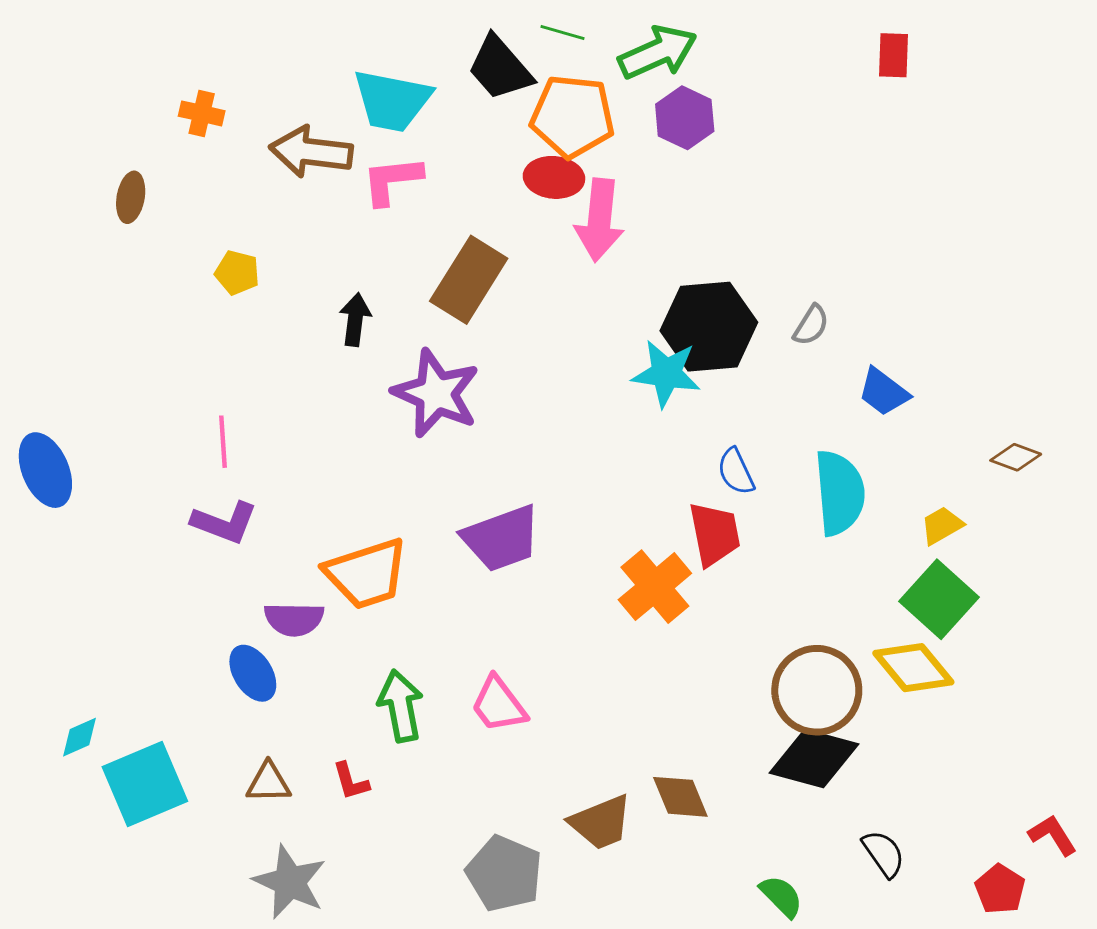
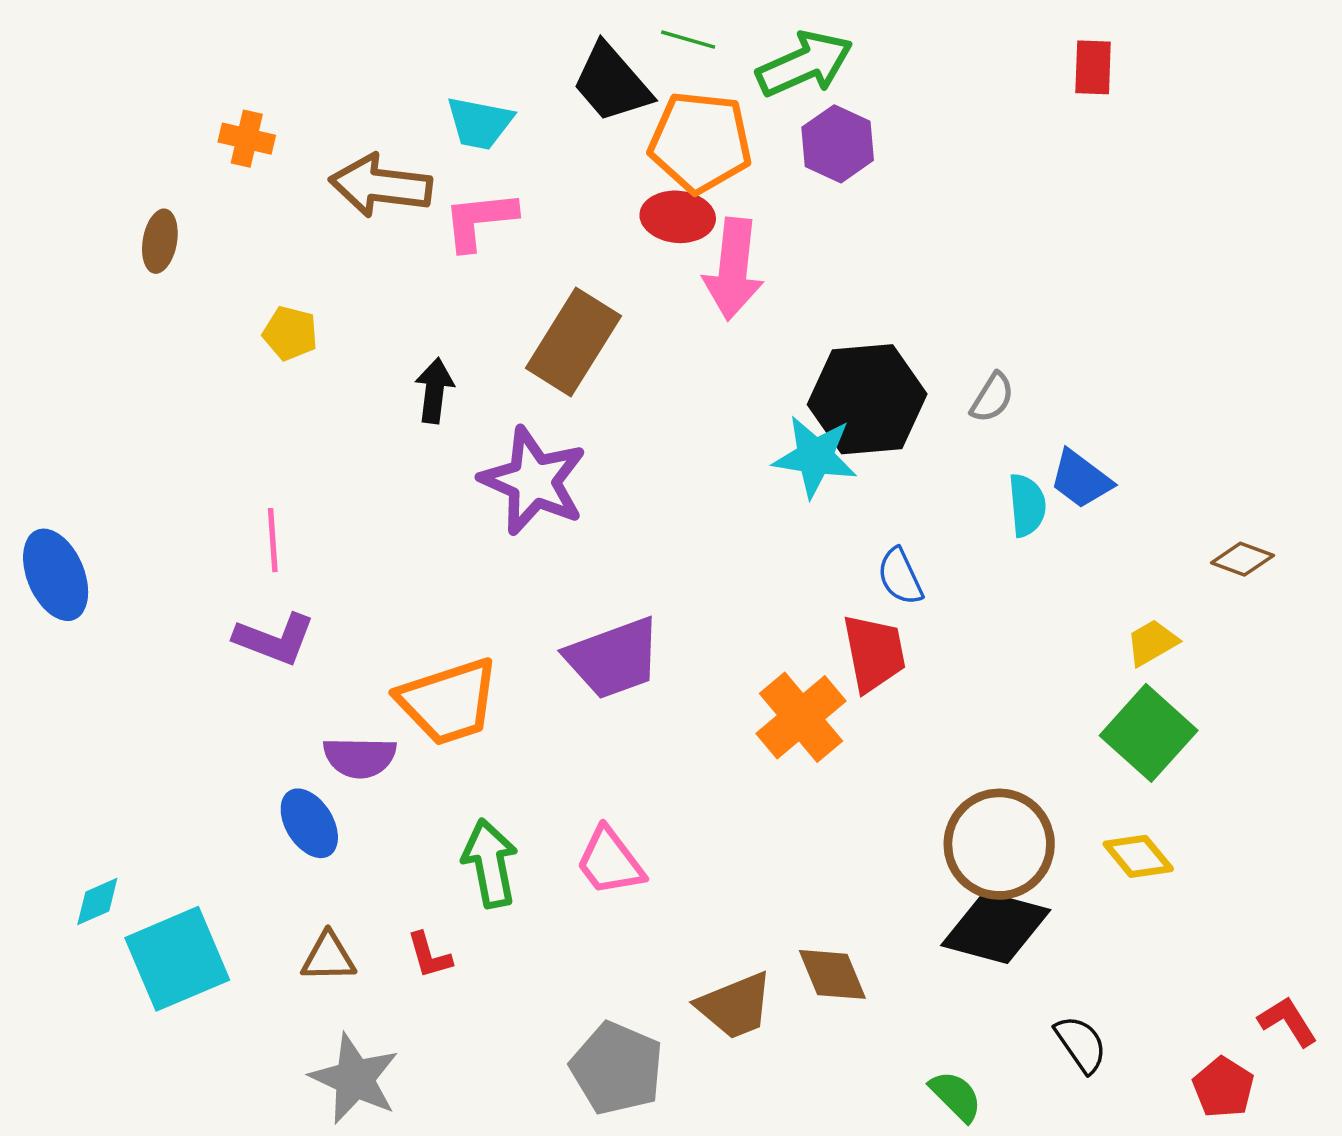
cyan trapezoid: (392, 101) -> (480, 123), size x0.7
cyan semicircle: (840, 493) -> (1027, 505), moved, size x0.6
yellow diamond: (913, 668) -> (1138, 856), moved, size x0.7

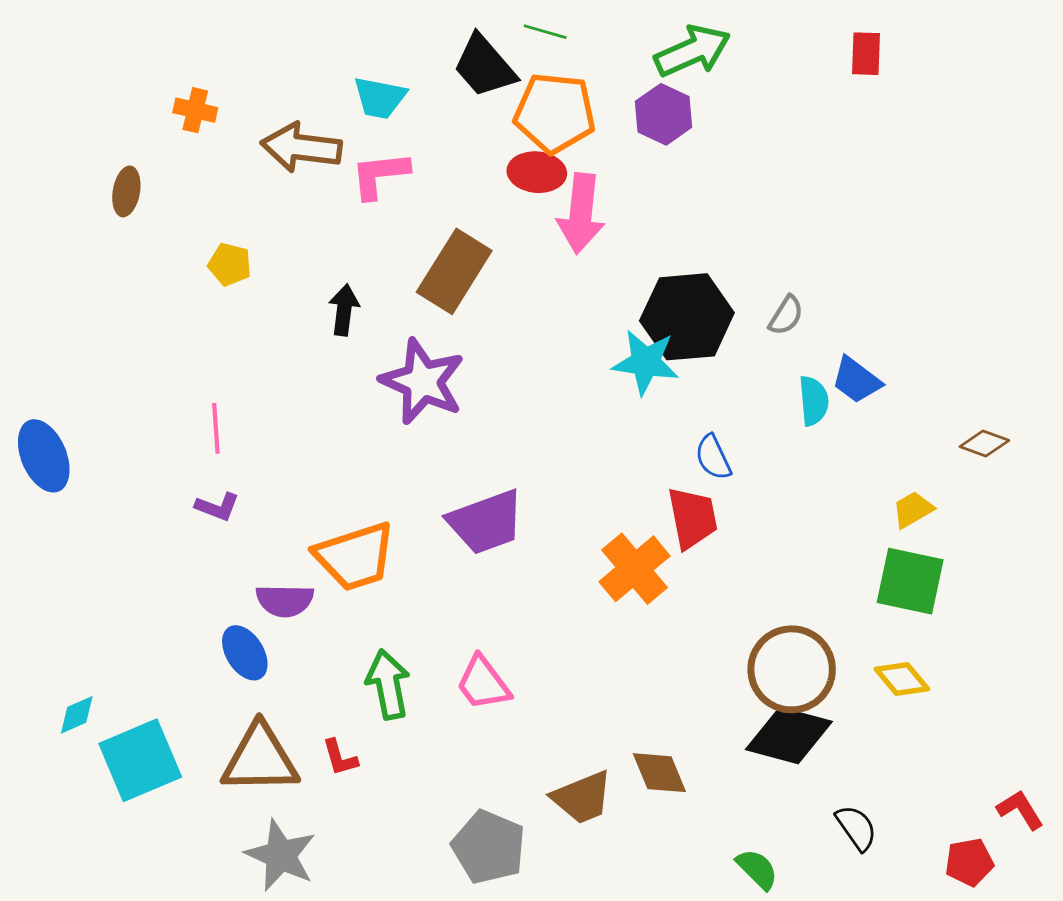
green arrow: (805, 64) -> (692, 51), moved
purple L-shape: (275, 639) -> (217, 507), size x0.7
green square: (1149, 733) -> (910, 581), turned -30
brown triangle: (328, 957) -> (260, 759), size x1.8
red pentagon: (1223, 1087) -> (969, 862), turned 30

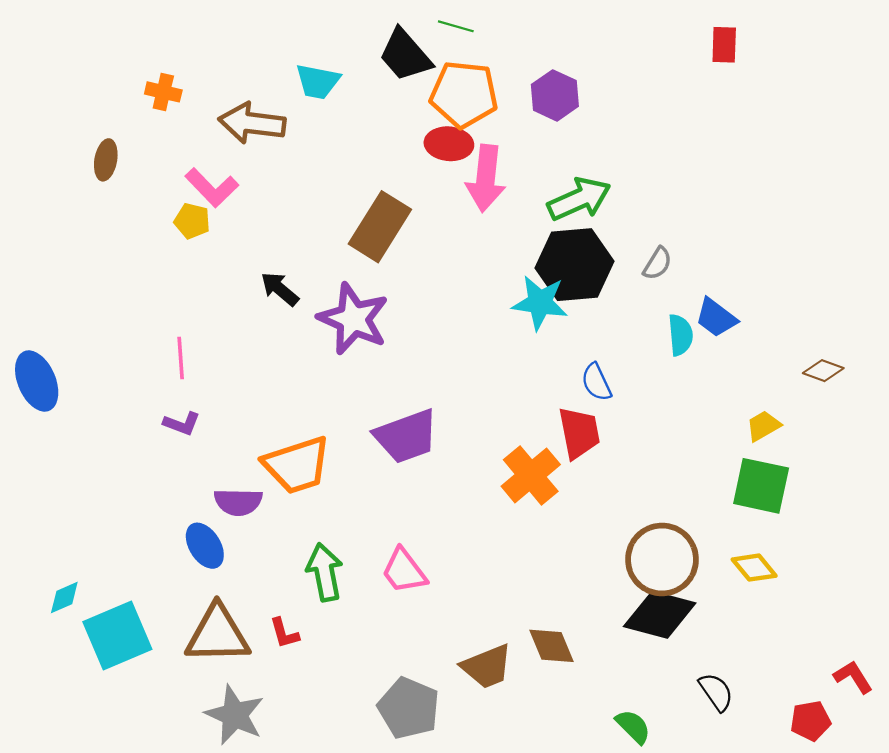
green arrow: (692, 51) -> (579, 199), moved
pink L-shape: (380, 175) -> (212, 188), moved, turned -128
black arrow: (344, 310) -> (280, 289), moved, turned -57

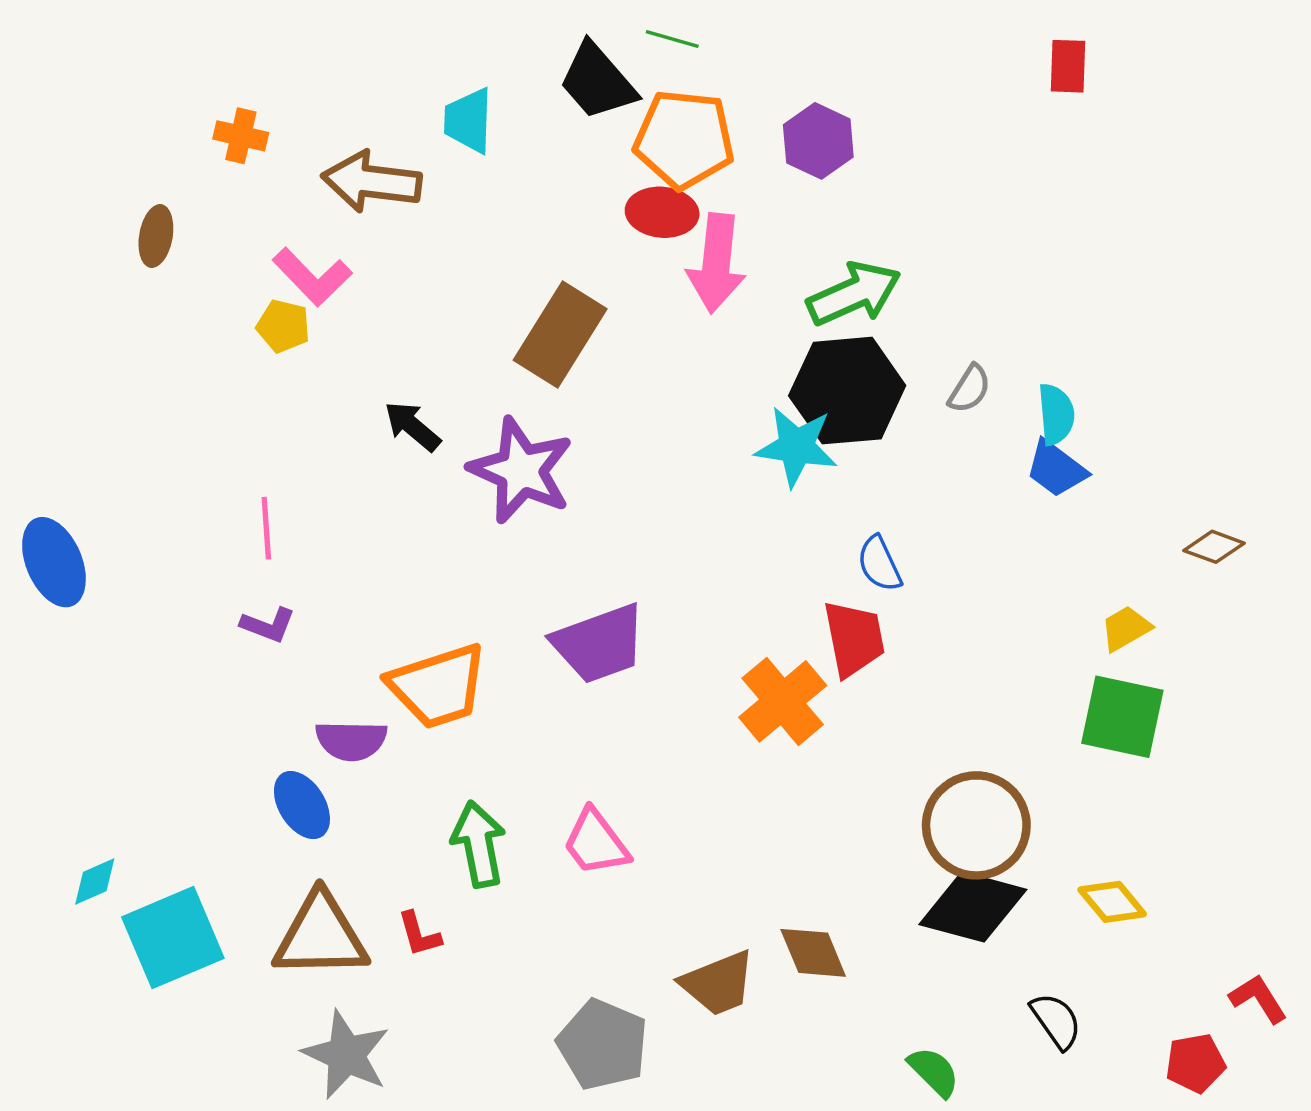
cyan trapezoid: (318, 82) -> (468, 121), turned 81
cyan semicircle: (680, 335) -> (1056, 414), moved
yellow diamond: (754, 568) -> (1112, 902), moved

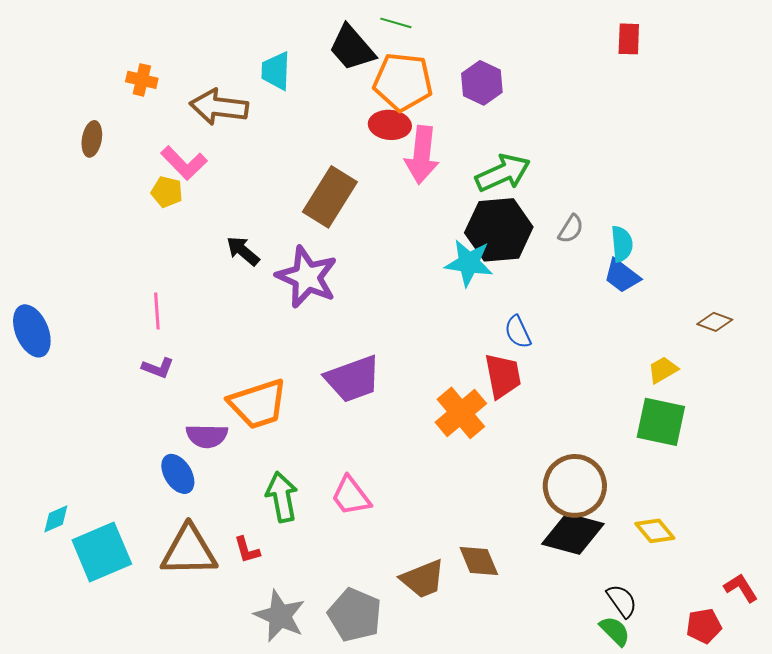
gray star: (346, 1055) -> (280, 616), moved
green semicircle: (934, 1072) -> (615, 631), moved

